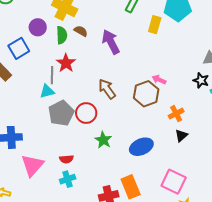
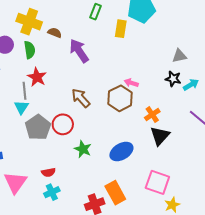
brown semicircle: (81, 31) -> (55, 33), moved
cyan triangle: (47, 91) -> (21, 107), turned -35
black triangle: (181, 136) -> (160, 136), size x1.5

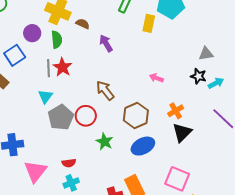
purple arrow: (79, 51) -> (106, 43), size x0.7
gray line: (24, 91) -> (49, 68), moved
brown hexagon: (120, 98) -> (136, 115), moved

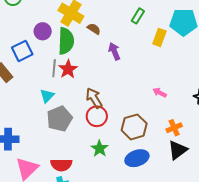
green semicircle: (57, 40) -> (66, 41), size x1.5
brown arrow: (105, 90) -> (94, 98), moved
red circle: (86, 116) -> (97, 116), moved
red semicircle: (69, 163) -> (61, 165), size x1.5

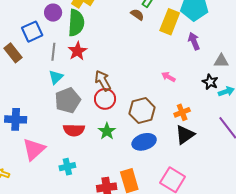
brown semicircle: (94, 29) -> (137, 15), moved
yellow rectangle: (159, 37) -> (170, 22), size x1.4
purple arrow: (114, 51) -> (194, 41), moved
gray line: (54, 68) -> (53, 52), moved
red semicircle: (61, 165) -> (74, 130), moved

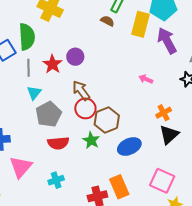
purple circle: (53, 13) -> (75, 57), moved
green semicircle: (76, 23) -> (27, 37), moved
purple arrow: (194, 41) -> (167, 41), size x1.5
brown hexagon: (142, 110) -> (107, 120), moved

